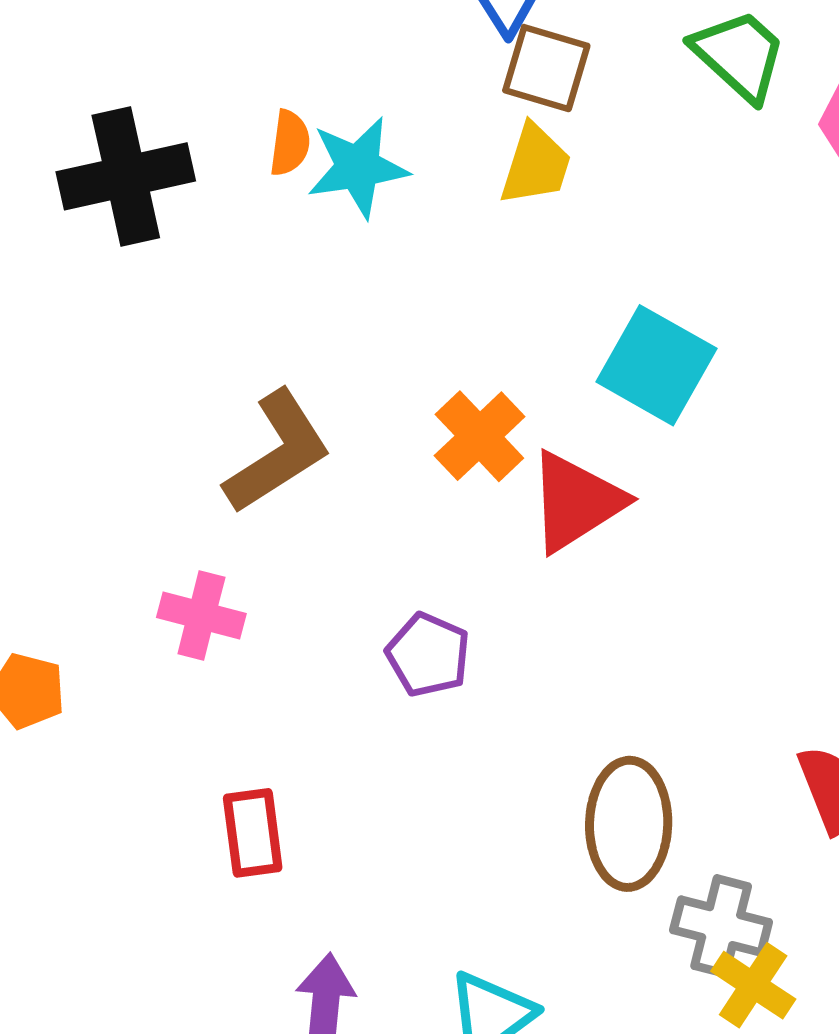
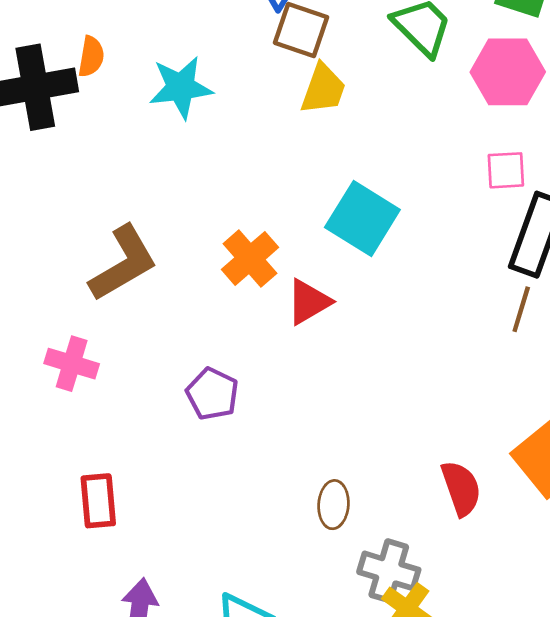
orange semicircle: (290, 143) -> (91, 57), moved
yellow trapezoid: (536, 165) -> (323, 89), moved
red triangle: (576, 502) -> (309, 302), size x0.7
brown ellipse: (629, 824) -> (333, 505), size x0.6

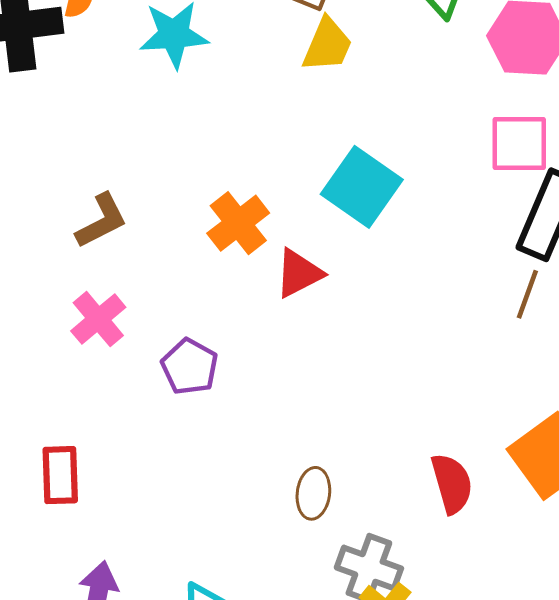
pink square: (506, 170) -> (519, 144), size x1.4
brown L-shape: (123, 263) -> (102, 221), size x0.7
pink cross: (72, 364) -> (98, 319), moved, turned 30

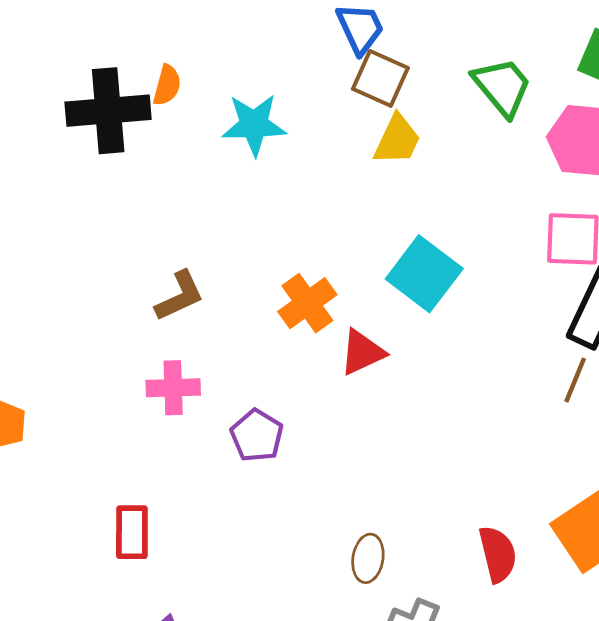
pink cross: (98, 319) -> (173, 388), turned 36

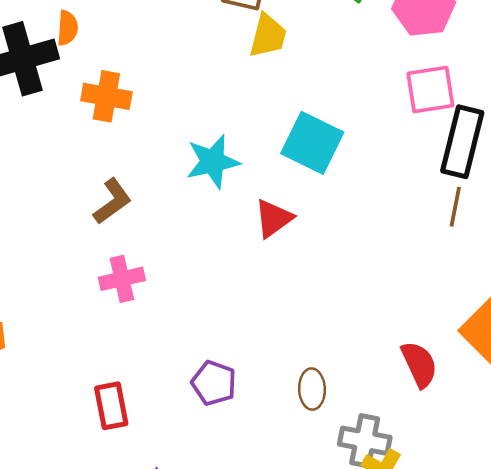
cyan star: (254, 125) -> (213, 162), moved
orange cross: (307, 303) -> (106, 96), moved, turned -33
purple pentagon: (257, 436) -> (214, 383), moved

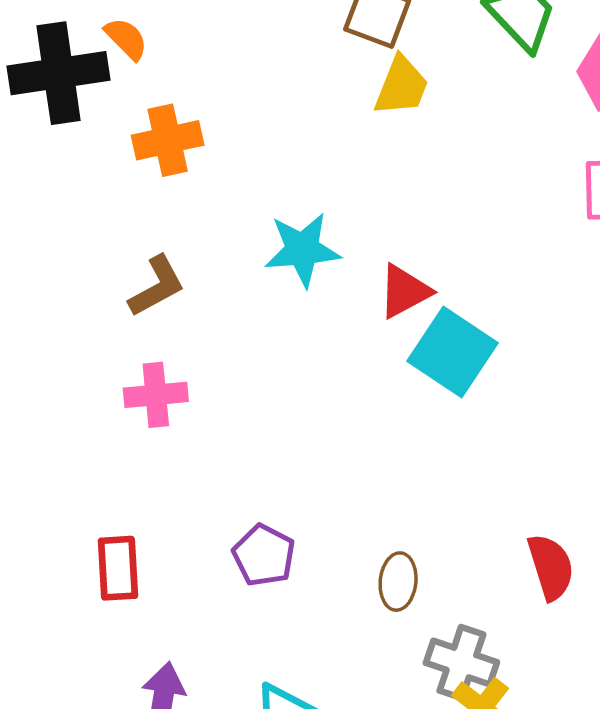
orange semicircle: (67, 28) -> (126, 39), turned -56
orange cross: (106, 96) -> (168, 140), turned -30
cyan square: (312, 143) -> (452, 352), moved
red triangle: (274, 218) -> (405, 291), moved

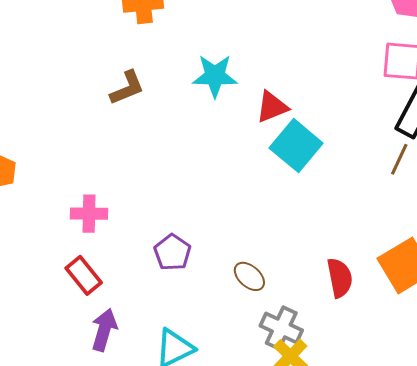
pink cross: (156, 395) -> (89, 214), moved
red rectangle: (118, 568) -> (84, 275), moved, turned -42
brown ellipse: (398, 582) -> (249, 276), turned -60

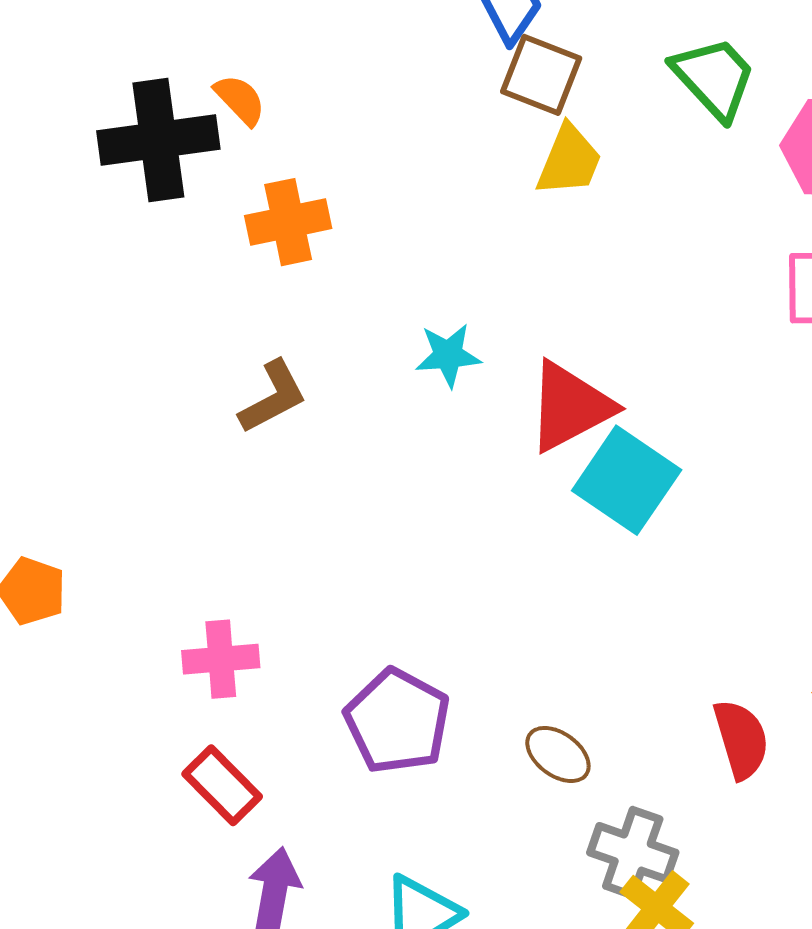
cyan star: (215, 76) -> (448, 355), size x0.7
red triangle: (272, 107) -> (570, 407), size x1.4
purple pentagon: (172, 252) -> (397, 721), size x1.4

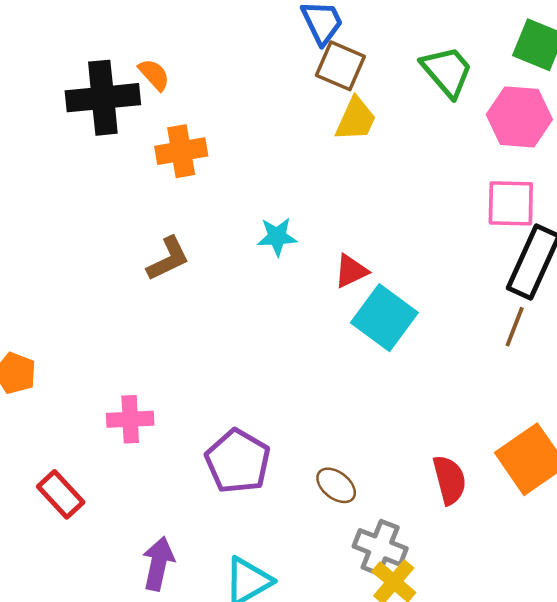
red triangle: (570, 407) -> (351, 271), size x0.6
red rectangle: (222, 785) -> (61, 494), moved

